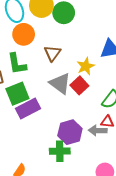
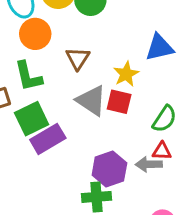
red square: (79, 85) -> (119, 102), turned -30

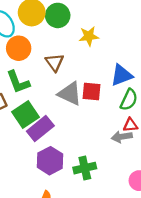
blue triangle: (159, 47) -> (122, 75), moved
yellow star: (126, 74) -> (89, 36), moved, turned 30
purple hexagon: (109, 169) -> (50, 161), moved

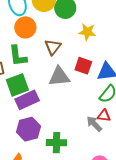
red square: (92, 92) -> (83, 66), moved
gray triangle: (70, 94) -> (59, 77), turned -45
gray arrow: (122, 137) -> (94, 124), turned 42

